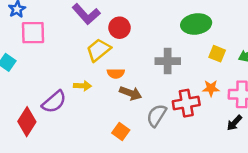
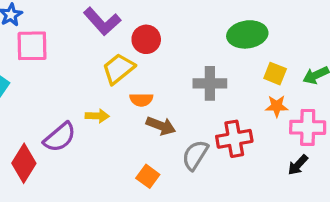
orange star: (211, 88) -> (277, 106), moved

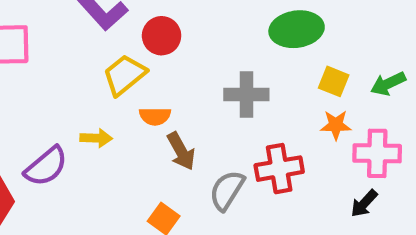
brown arrow: (161, 126) -> (181, 151), turned 40

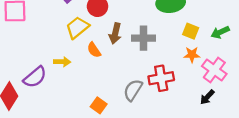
orange semicircle: (155, 116) -> (94, 50), turned 56
brown arrow: (181, 151) -> (115, 33), moved, turned 42
pink cross: (377, 153) -> (214, 70), turned 35

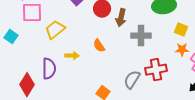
yellow trapezoid: (77, 28) -> (55, 30), moved
brown arrow: (115, 33) -> (121, 18), moved
purple semicircle: (35, 77) -> (49, 69), turned -50

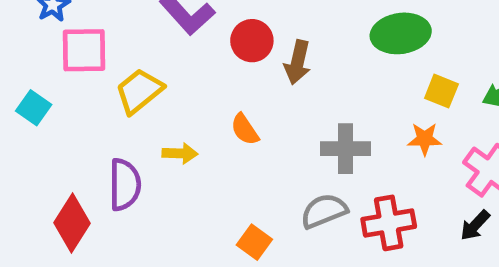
gray cross: (141, 36) -> (345, 149), moved
orange star: (182, 50) -> (425, 139), moved
red cross: (156, 70) -> (389, 223), moved
gray semicircle: (132, 80) -> (324, 211), turned 36

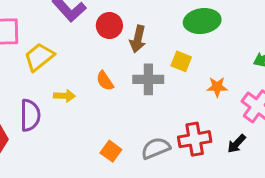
yellow square: (441, 91) -> (181, 61), moved
gray cross: (345, 149) -> (148, 79), moved
gray semicircle: (324, 211) -> (156, 148), moved
black arrow: (475, 225) -> (237, 144), moved

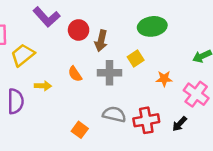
yellow square: (181, 61) -> (136, 59), turned 35
gray semicircle: (156, 148) -> (114, 114), moved, turned 35

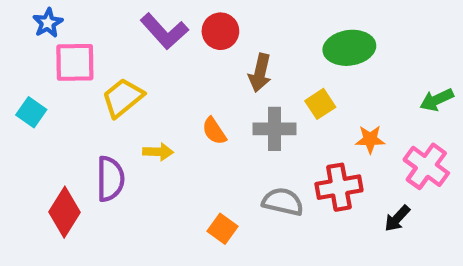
red circle: (79, 30) -> (220, 31), moved
red cross: (146, 120) -> (339, 187), moved

